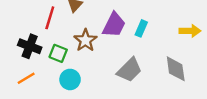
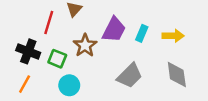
yellow arrow: (190, 31) -> (173, 36), moved
orange line: (26, 78) -> (25, 84), turned -30

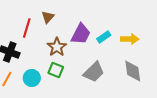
cyan rectangle: (142, 33) -> (104, 37), turned 32
green square: (57, 59) -> (56, 70), moved
cyan circle: (69, 85) -> (32, 78), moved

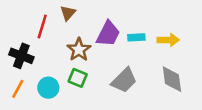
cyan rectangle: (104, 37) -> (136, 37), turned 32

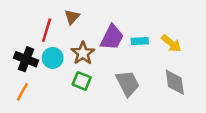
yellow arrow: (168, 40) -> (171, 43), turned 40
gray trapezoid: (124, 80) -> (128, 83), turned -72
cyan circle: (48, 88) -> (53, 58), moved

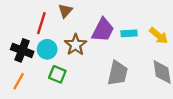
green square: (82, 81) -> (57, 74), moved
gray trapezoid: (128, 83) -> (118, 73), turned 40

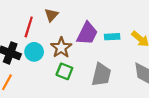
green square: (57, 74) -> (64, 71), moved

